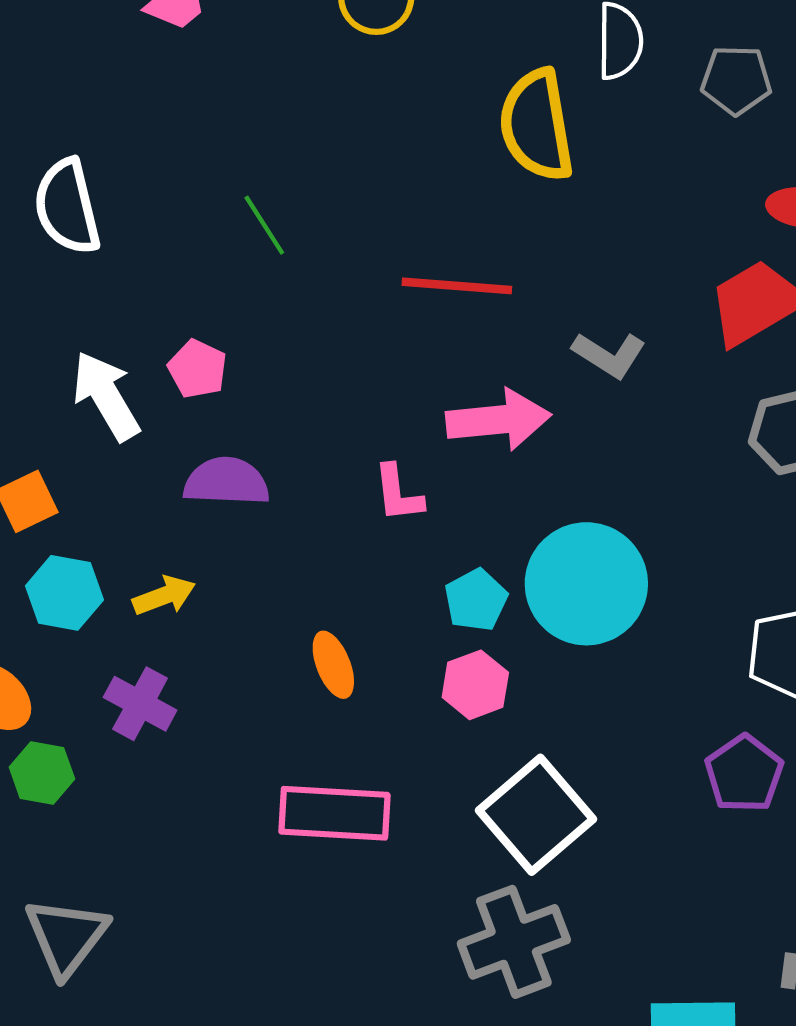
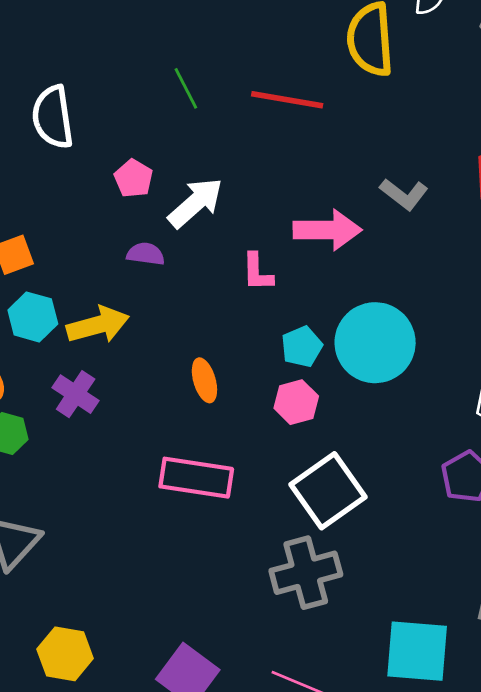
white semicircle: (67, 207) -> (53, 117), moved
red line: (457, 286) -> (287, 100), moved
white arrow: (106, 396) -> (196, 203), moved, turned 74
purple semicircle: (226, 482) -> (146, 254), size x0.7
yellow arrow: (164, 596) -> (98, 325), size x1.5

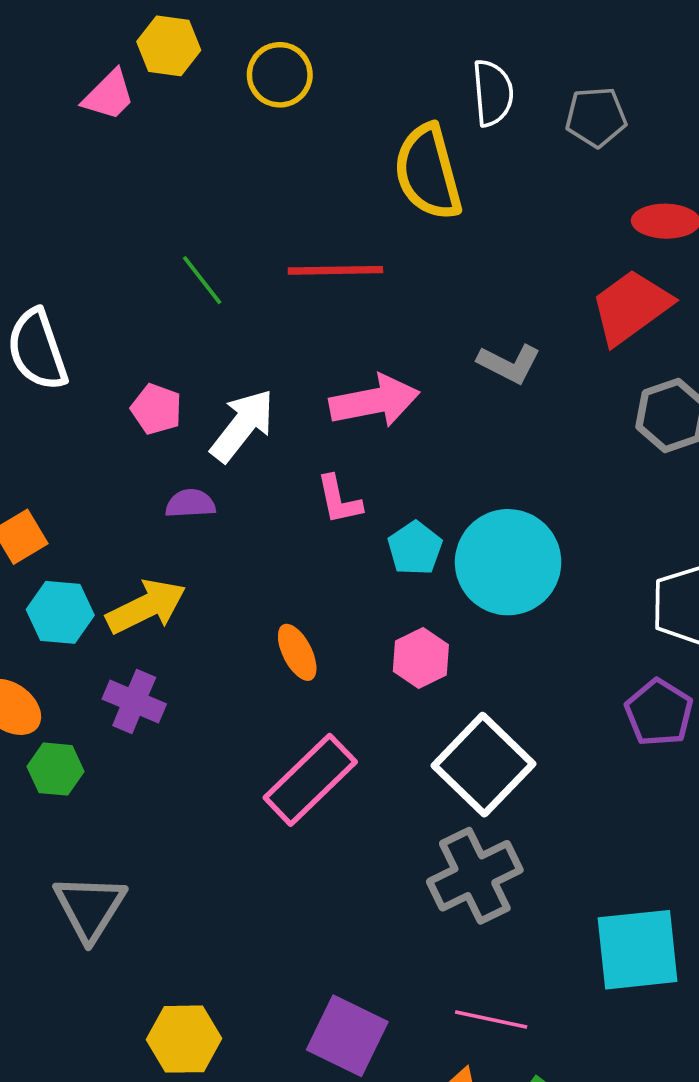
pink arrow: (327, 230) -> (374, 401), moved
cyan pentagon: (302, 347) -> (415, 548), moved
pink rectangle: (196, 478) -> (310, 780), turned -42

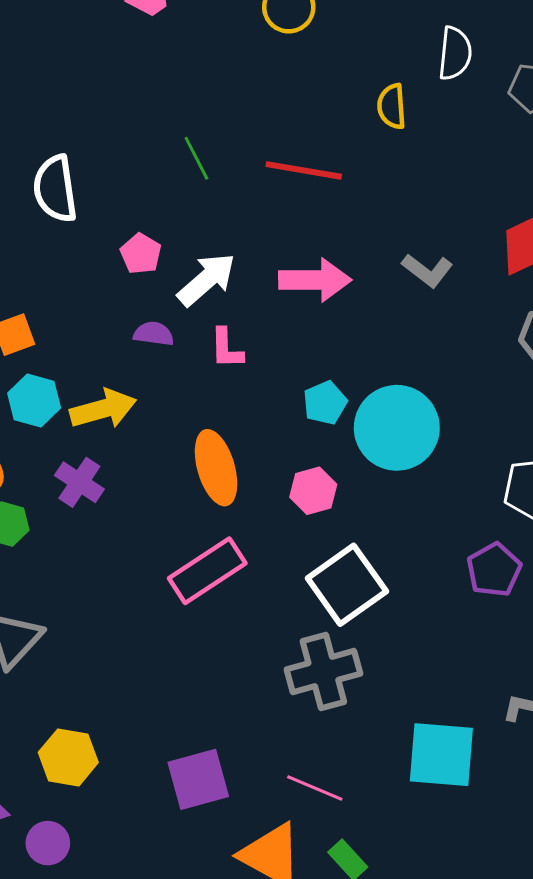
yellow semicircle: (428, 172) -> (392, 106), size x0.6
pink L-shape: (339, 500) -> (226, 348), moved
orange ellipse: (297, 652) -> (216, 468), size x1.6
purple square: (347, 1036) -> (198, 779), turned 38

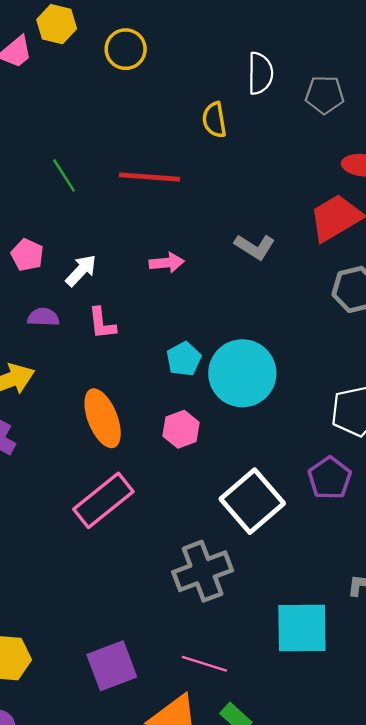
white arrow: (207, 280) -> (81, 270), size x0.7
pink arrow: (315, 280) -> (167, 263), size x0.6
white square: (347, 585) -> (252, 501), moved

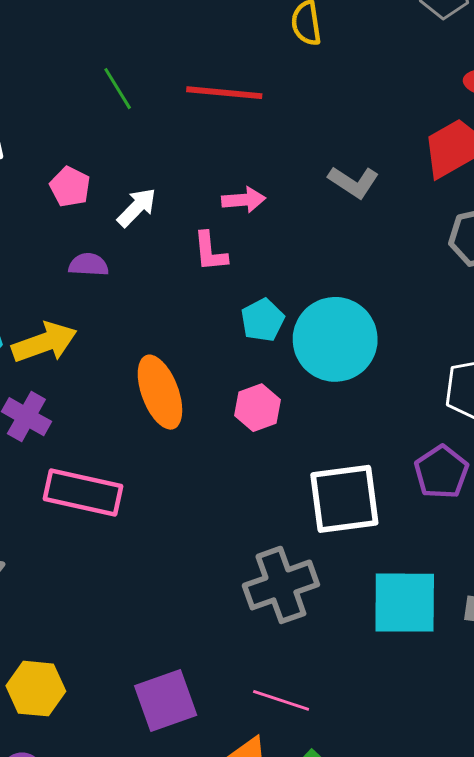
pink L-shape: (102, 323) -> (210, 252), moved
pink rectangle: (103, 500) -> (83, 492), moved, turned 50
white square: (252, 501) -> (344, 499), turned 32
cyan square: (302, 628) -> (405, 603), moved

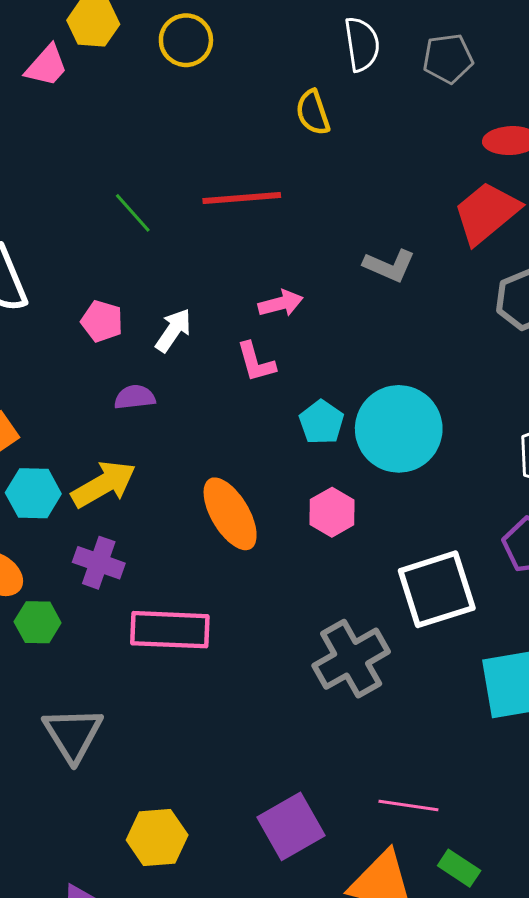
gray cross: (281, 585) -> (351, 659), moved

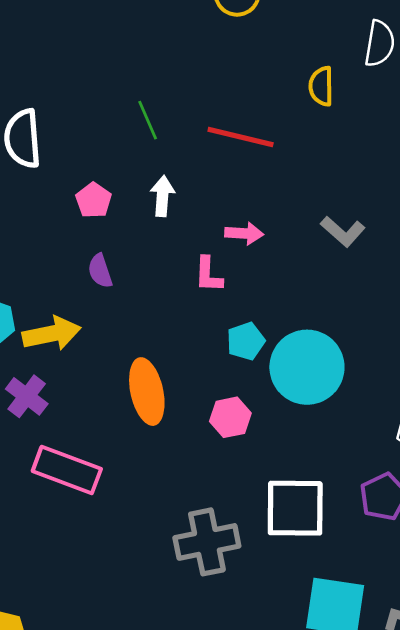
white arrow: (173, 330) -> (162, 196), moved, turned -48
purple semicircle: (135, 397) -> (100, 271), turned -120

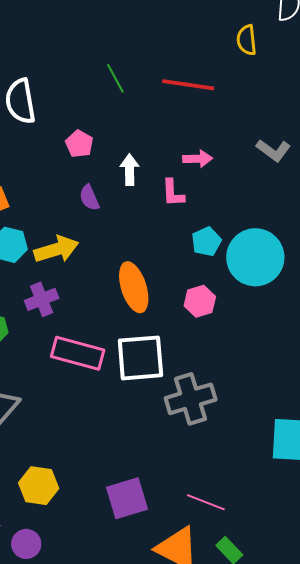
white arrow: (162, 196) -> (130, 170), moved
purple cross: (27, 396) -> (42, 299), turned 36
white square: (295, 508) -> (140, 358), moved

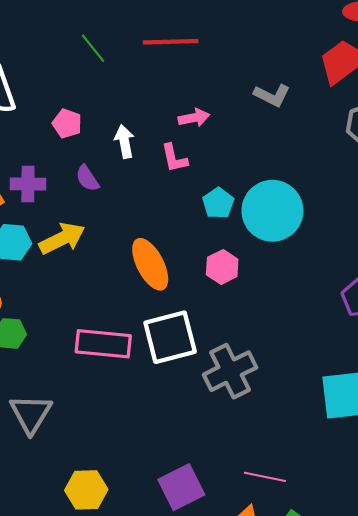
purple cross: (42, 299) -> (28, 184), moved, turned 32

